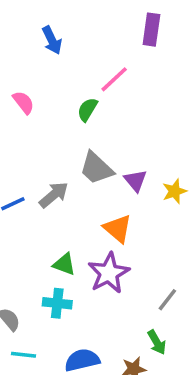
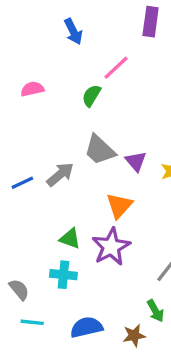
blue arrow: (52, 40) -> (73, 31), moved
pink semicircle: (23, 102) -> (32, 89), turned -65
orange triangle: (118, 229) -> (119, 206), turned 32

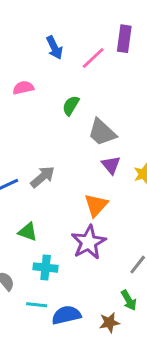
pink line: (116, 68) -> (93, 58), moved
pink semicircle: (32, 89) -> (23, 88), moved
gray trapezoid: (100, 150) -> (102, 132), moved
green triangle: (70, 239) -> (28, 232), moved
cyan line: (32, 322) -> (37, 305), moved

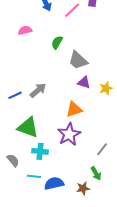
purple triangle: (111, 165) -> (84, 82), turned -32
orange triangle: (96, 205) -> (74, 109), turned 30
green triangle: (28, 232) -> (28, 127), size x1.6

